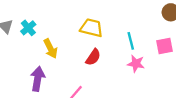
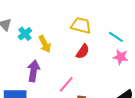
cyan cross: (28, 28) -> (25, 34), moved
cyan line: (131, 41) -> (116, 37), turned -42

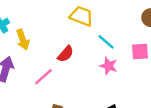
yellow trapezoid: (81, 25) -> (81, 16), moved
pink line: (66, 84) -> (43, 77), moved

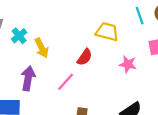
yellow trapezoid: (81, 16) -> (107, 32), moved
cyan line: (106, 42) -> (140, 16), moved, turned 36

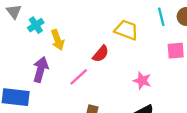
pink star: (128, 64) -> (142, 81), moved

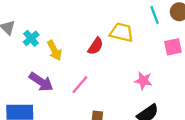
red semicircle: (101, 54) -> (96, 46), moved
purple arrow: (41, 70) -> (41, 82), turned 115

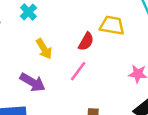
cyan cross: (31, 38) -> (28, 12), moved
pink line: (80, 85) -> (78, 71), moved

